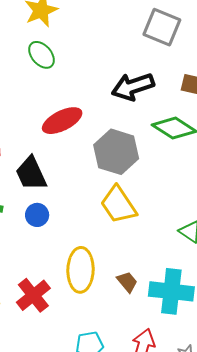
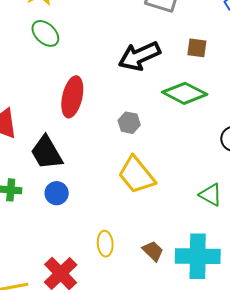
red ellipse: (62, 121) -> (72, 97), turned -45
gray hexagon: (116, 152) -> (129, 123), size x0.5
yellow ellipse: (81, 270) -> (105, 244), size x0.6

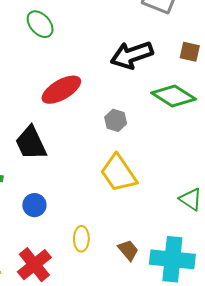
red ellipse: (72, 97) -> (61, 90), turned 42
blue circle: (57, 193) -> (34, 205), moved

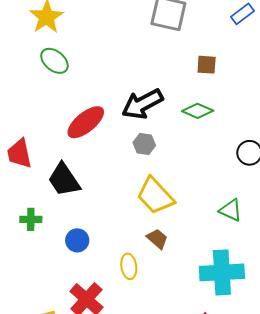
black arrow: (132, 55) -> (142, 104), moved
green diamond: (174, 96) -> (198, 111), size x0.7
brown trapezoid: (128, 250) -> (157, 239), moved

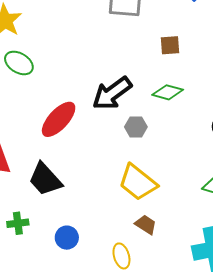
gray hexagon: (144, 144) -> (136, 127), moved

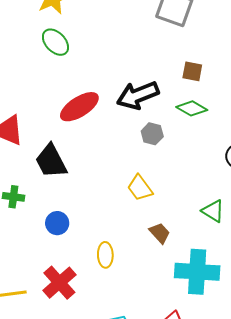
brown square: (170, 45) -> (192, 71), moved
yellow trapezoid: (138, 182) -> (140, 188), size x0.7
brown trapezoid: (146, 225) -> (160, 233), moved

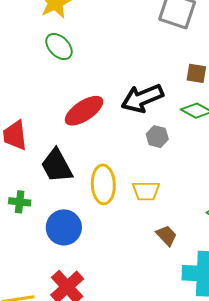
yellow trapezoid: (140, 188) -> (146, 191), turned -52
blue circle: (57, 223) -> (64, 227), size x1.5
yellow ellipse: (105, 255) -> (103, 184), moved, size x1.5

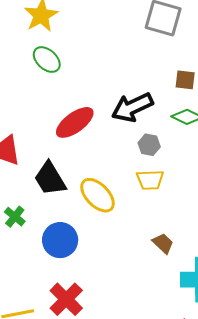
yellow ellipse: (103, 184) -> (97, 195), turned -39
yellow trapezoid: (146, 191) -> (150, 180), moved
green cross: (20, 202) -> (15, 217), turned 35

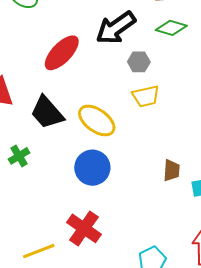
green cross: (15, 217) -> (19, 156), turned 30
blue circle: (60, 240) -> (92, 168), moved
brown trapezoid: (163, 243) -> (172, 170), moved, turned 60

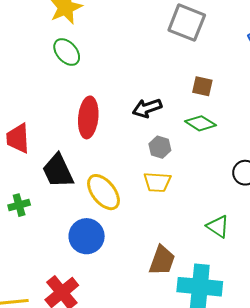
black arrow: (116, 28) -> (147, 108), size x0.7
red ellipse: (62, 53) -> (88, 117), turned -54
brown trapezoid: (172, 170) -> (162, 260), size x1.4

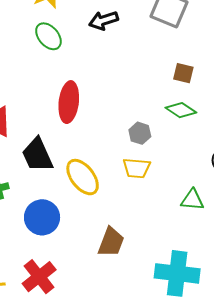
black arrow: (147, 108) -> (104, 20), moved
green triangle: (218, 227) -> (192, 200), moved, turned -30
blue circle: (87, 236) -> (42, 217), moved
brown trapezoid: (162, 260) -> (111, 242), moved

